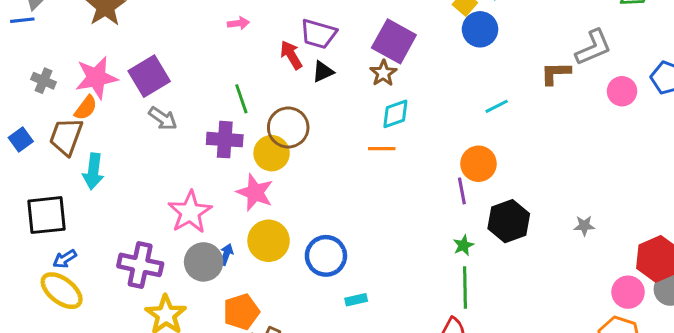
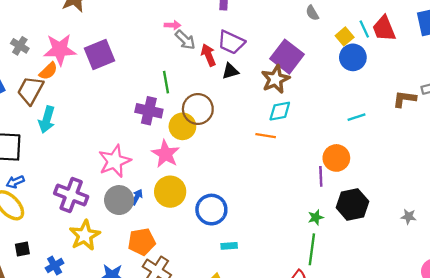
brown star: (383, 73) -> (275, 79), size x1.4
gray arrow: (163, 118) -> (185, 40), moved

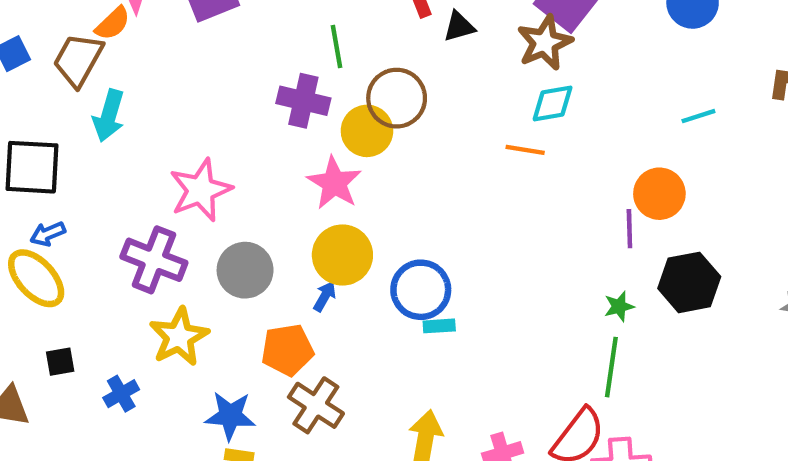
pink star: (115, 161) -> (201, 190), moved
blue arrow: (137, 197) -> (325, 296), moved
cyan rectangle: (229, 246) -> (439, 326), moved

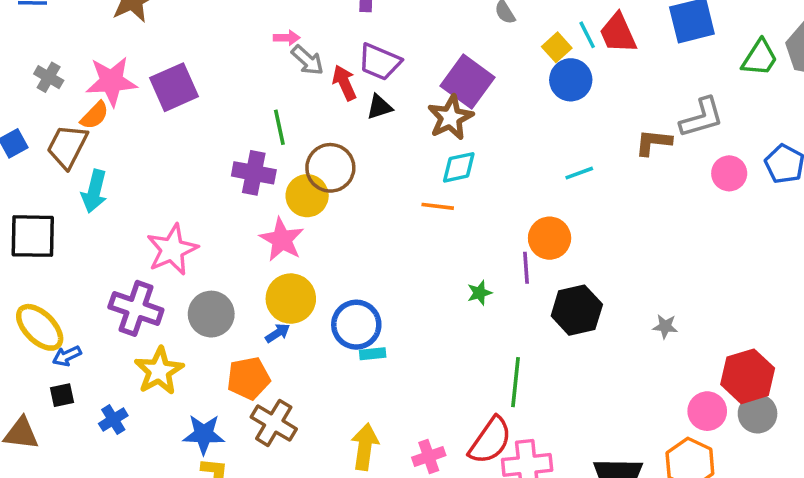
blue arrow: (48, 234) -> (67, 356), moved
blue arrow: (325, 296) -> (278, 333), turned 30
green star: (619, 306) -> (480, 293), moved

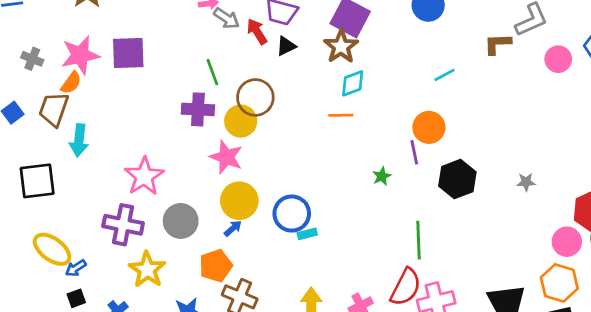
purple square: (174, 87) -> (128, 53), turned 30

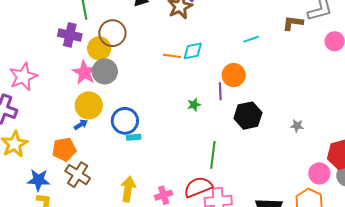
cyan diamond: (353, 83) -> (193, 51), moved
gray circle: (181, 221) -> (105, 71), moved
red semicircle: (406, 287) -> (198, 187), turned -148

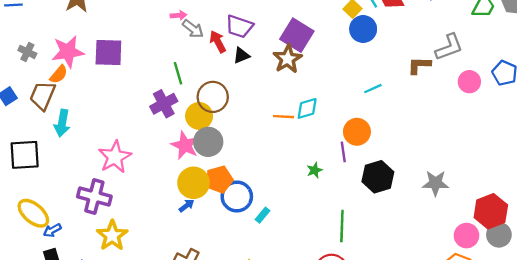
purple cross: (70, 35) -> (164, 104), turned -35
gray star: (297, 126) -> (435, 183), size x1.6
cyan rectangle: (134, 137) -> (263, 215), moved, turned -40
orange pentagon: (64, 149) -> (219, 179), moved

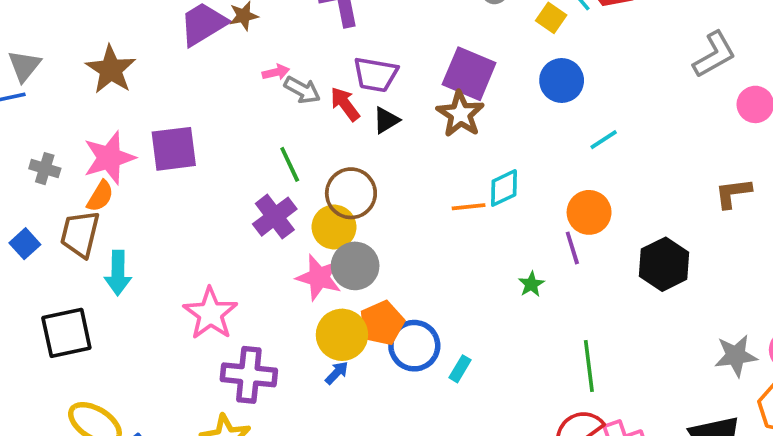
blue circle: (363, 29) -> (562, 81), moved
brown L-shape: (419, 65) -> (733, 193), moved
black hexagon: (378, 177) -> (664, 264), moved
gray star: (435, 183) -> (736, 356), moved
purple cross: (94, 196) -> (249, 375), moved

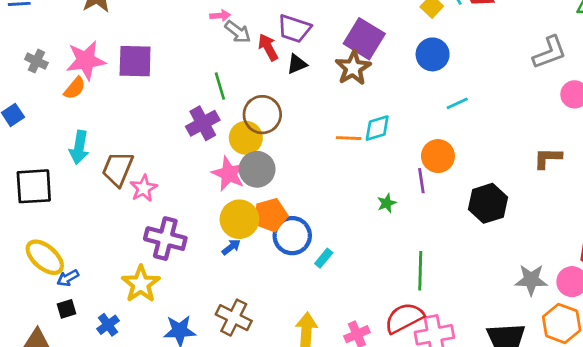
brown trapezoid: (80, 234) -> (118, 169), moved
pink star: (210, 313) -> (144, 188), size x0.7

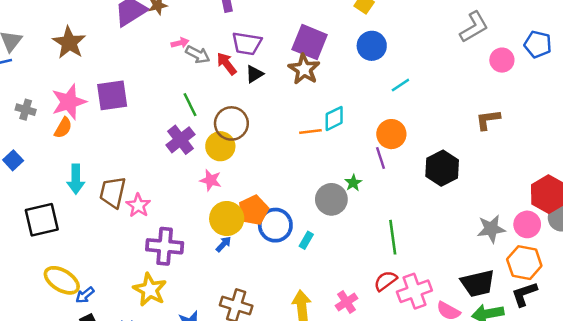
gray circle: (257, 169) -> (331, 199), moved
pink star: (229, 174) -> (211, 180), size x0.7
red semicircle: (404, 318) -> (385, 281), size x0.7

